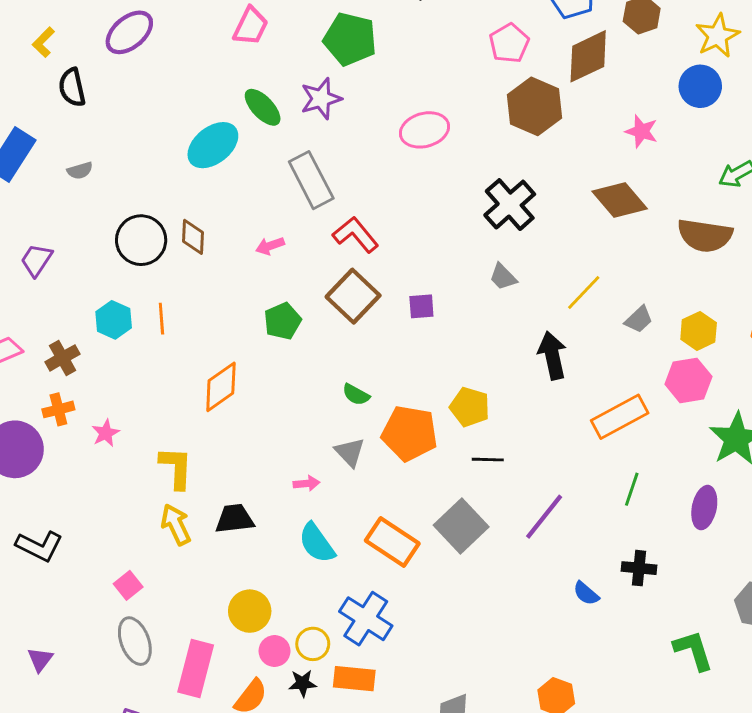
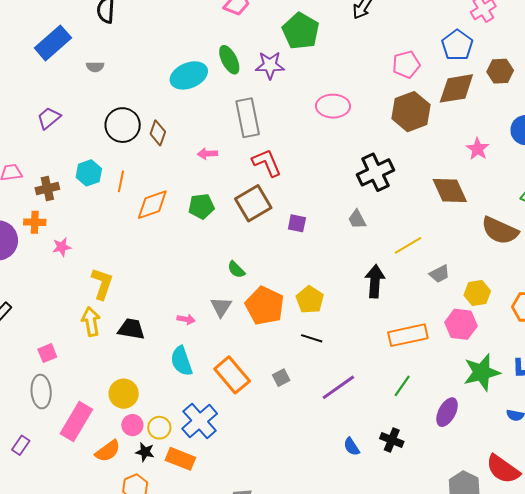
orange diamond: (221, 387) -> (152, 205), moved
gray square: (461, 526) -> (281, 378), size x0.5

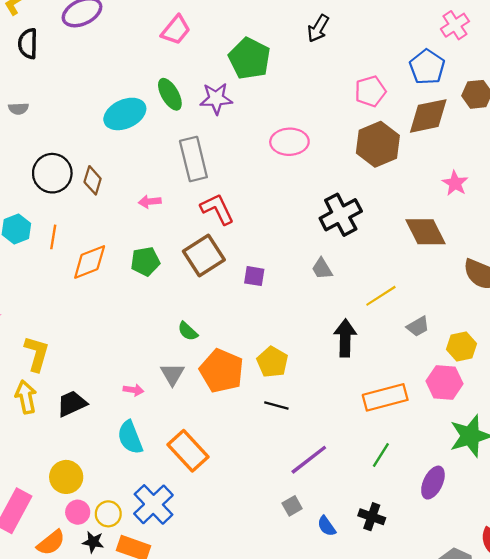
black trapezoid: (131, 329) -> (72, 404), turned -32
gray square: (281, 378) -> (292, 506), moved

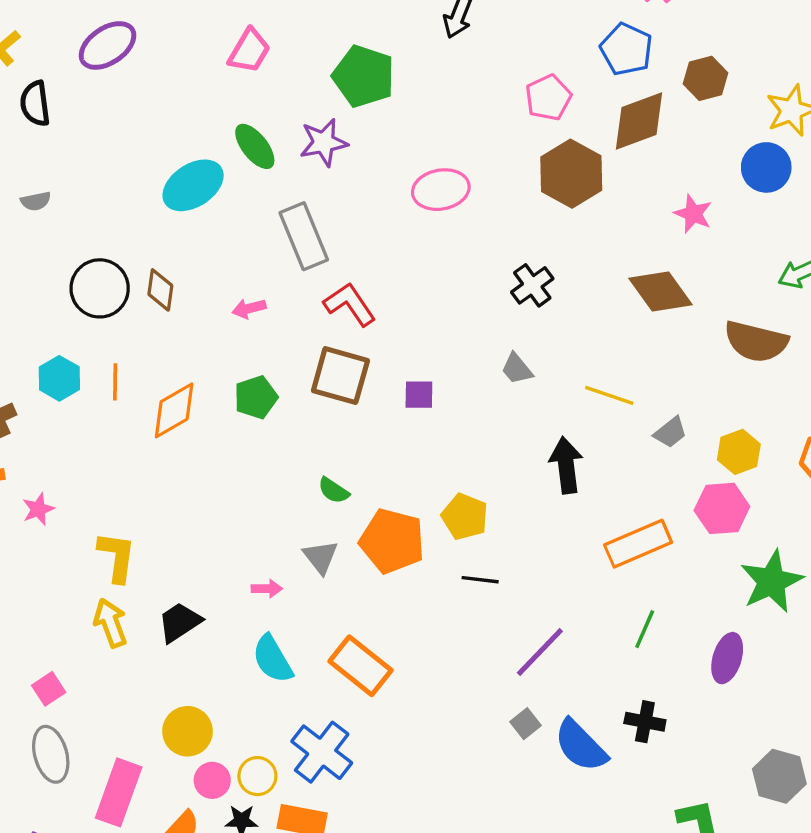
black cross: (341, 215) -> (532, 285), size x0.7
brown square: (204, 255) -> (340, 376), turned -33
yellow line: (381, 296) -> (609, 395), turned 60
blue semicircle: (327, 526) -> (581, 746), size x1.8

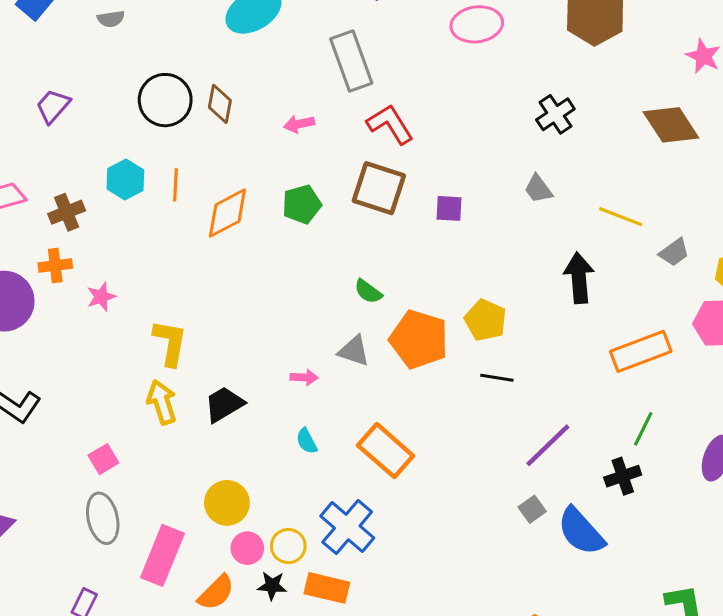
gray triangle: (321, 557) -> (354, 351), turned -36
cyan semicircle: (273, 659) -> (307, 441), size x0.6
black cross: (645, 722) -> (623, 476), moved, turned -32

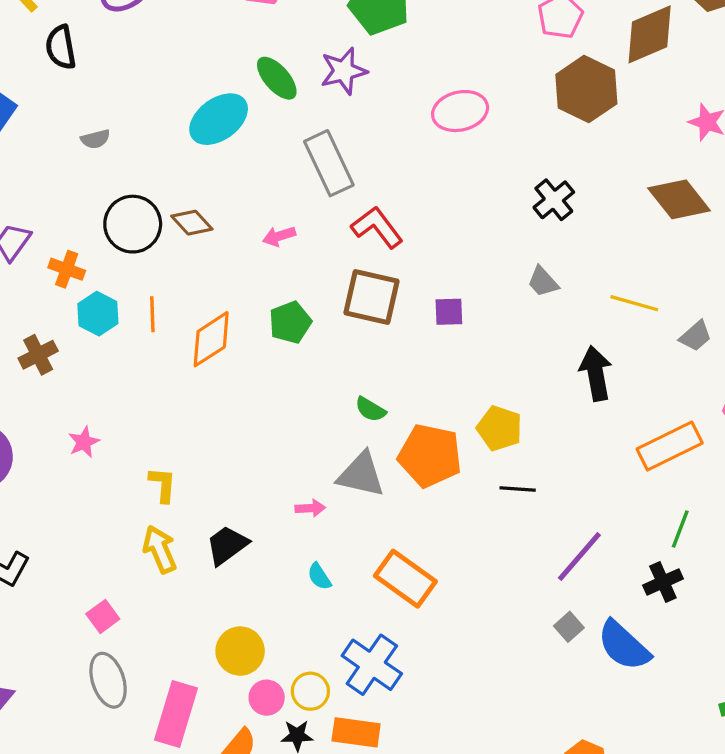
gray semicircle: (111, 19) -> (95, 139), moved
brown diamond: (220, 104) -> (192, 223), turned -48
orange cross: (55, 265) -> (67, 269), moved, turned 32
yellow L-shape: (170, 343) -> (163, 485), size x0.7
gray triangle: (354, 351) -> (361, 475), size x1.4

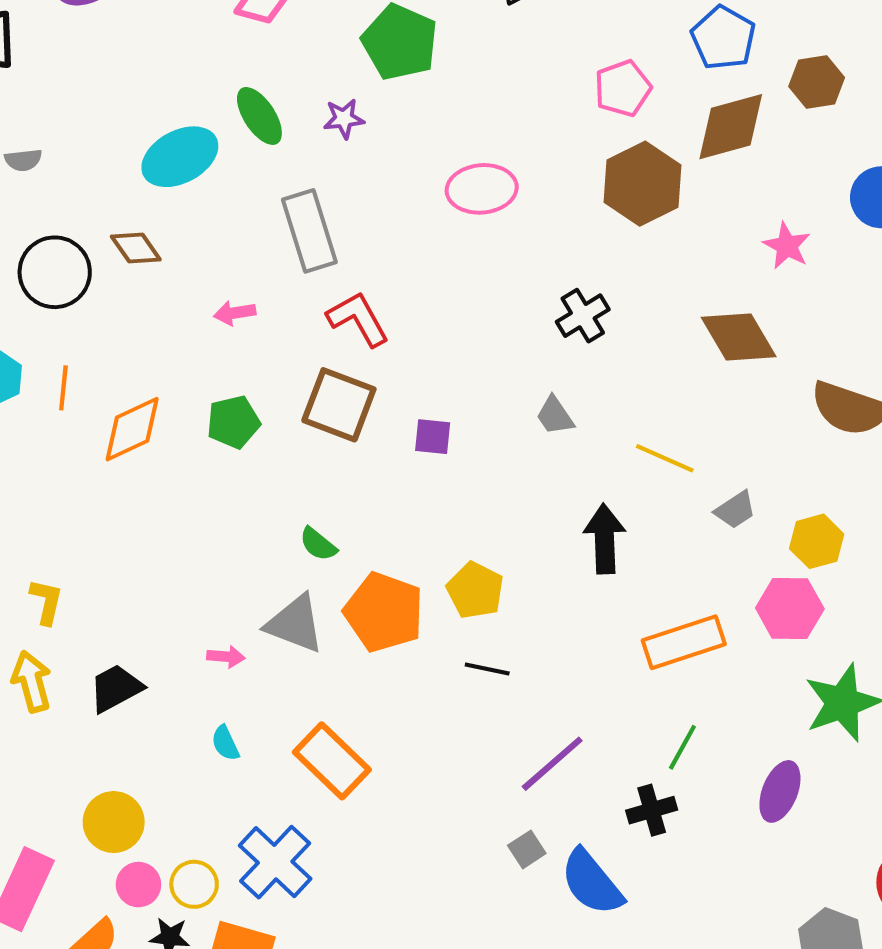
purple star: (344, 71) -> (344, 119), size x0.7
brown diamond: (192, 223) -> (136, 248), moved

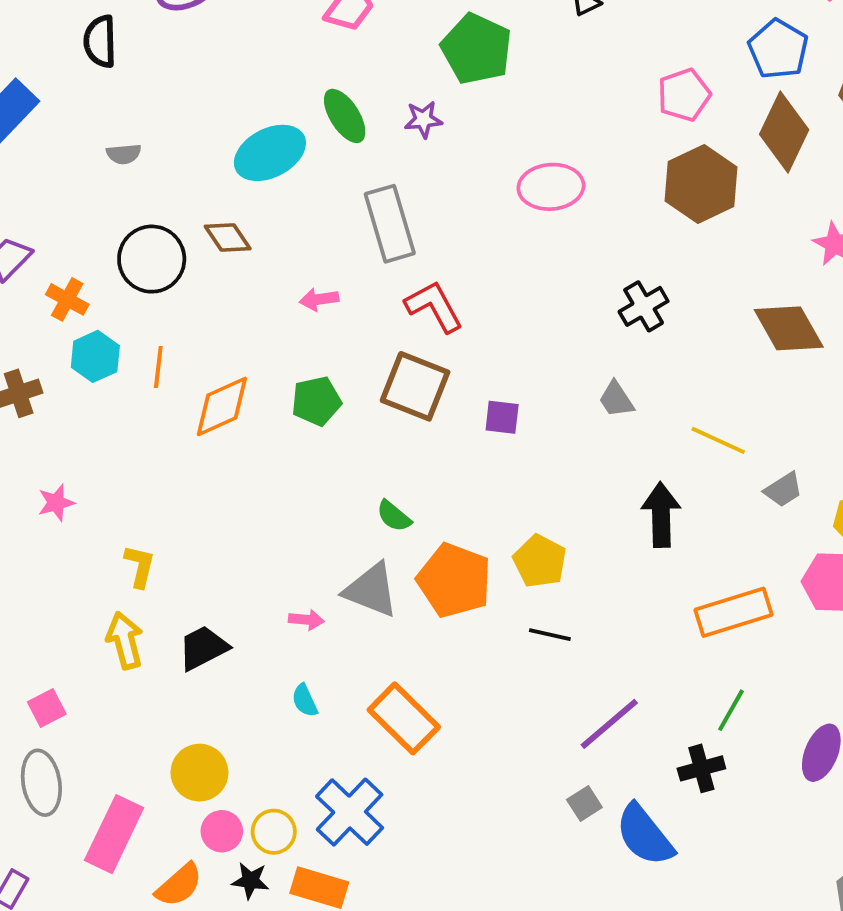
brown diamond: (731, 127) -> (784, 132), turned -50

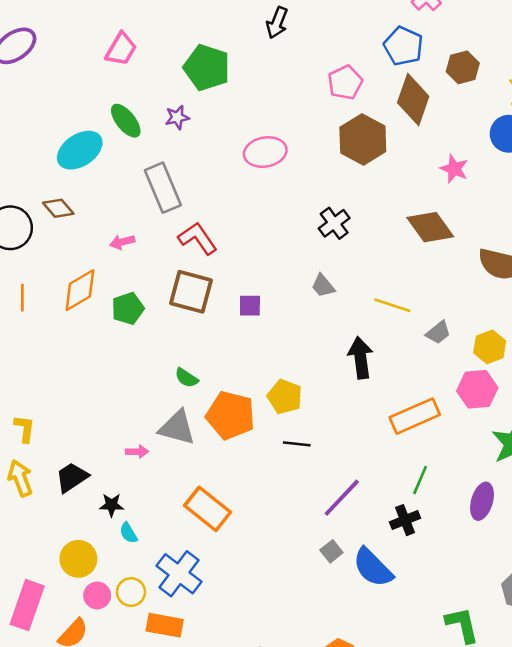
orange diamond: (222, 406) -> (80, 290), moved
cyan semicircle: (305, 700) -> (128, 533), moved
black star: (250, 881) -> (111, 505), moved

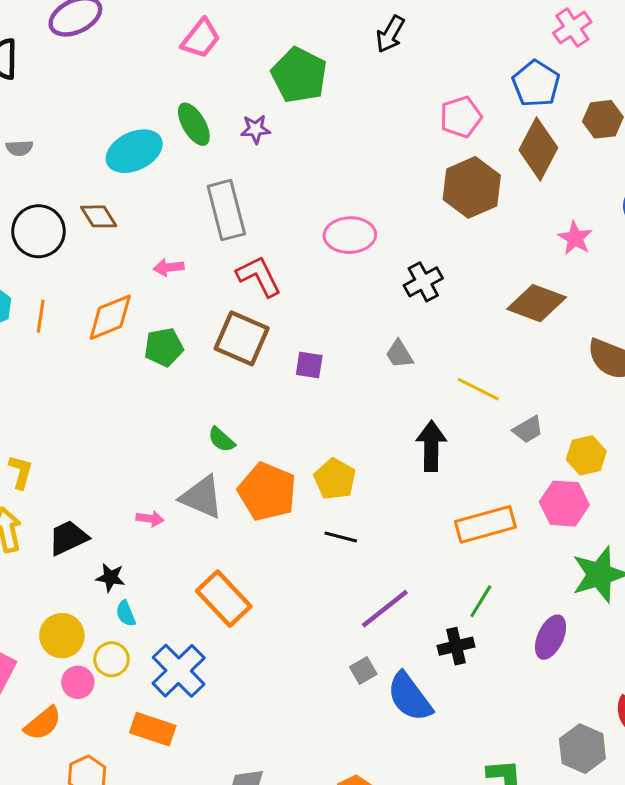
pink ellipse: (265, 152) -> (350, 235), moved
brown diamond: (430, 227) -> (537, 303), turned -42
yellow circle: (131, 592) -> (111, 659), moved

